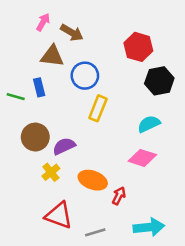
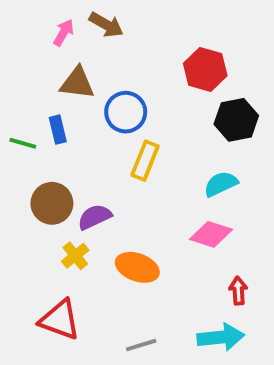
brown arrow: (72, 33) -> (106, 25), moved
red arrow: (119, 196) -> (238, 291), moved, turned -30
red triangle: (59, 215) -> (60, 320), moved

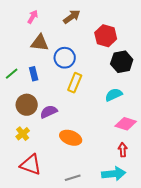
brown arrow: (106, 25) -> (72, 17), moved, turned -66
blue rectangle: (58, 130) -> (34, 74), moved
green line: (23, 143) -> (12, 74), turned -56
pink diamond: (211, 234) -> (126, 124), moved
yellow cross: (75, 256) -> (23, 134), moved

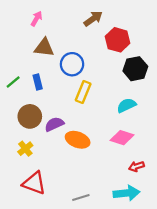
brown arrow: (72, 17) -> (93, 19), moved
pink diamond: (126, 124) -> (122, 138), moved
orange ellipse: (71, 138) -> (78, 140), moved
red arrow: (123, 150) -> (136, 166), turned -104

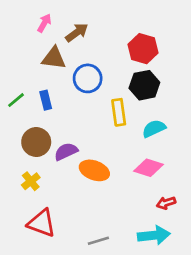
brown arrow: (93, 19) -> (77, 32), moved
black hexagon: (135, 69) -> (144, 85), moved
yellow rectangle: (83, 92) -> (119, 112), moved, turned -30

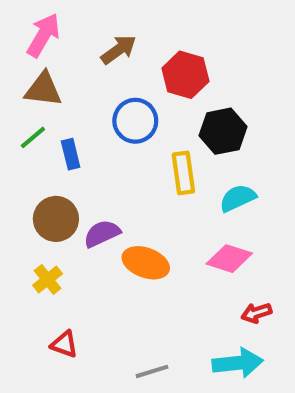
pink arrow: (44, 23) -> (43, 35), moved, size x1.5
red hexagon: (143, 49) -> (185, 75), moved
brown triangle: (54, 58) -> (43, 89), moved
green line: (16, 100) -> (33, 137), moved
red triangle: (42, 223) -> (64, 344), size x0.6

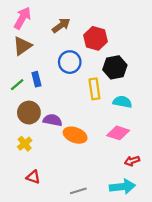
brown triangle: (43, 89) -> (22, 46), turned -42
green line: (33, 137) -> (17, 85), moved
cyan semicircle: (238, 198) -> (122, 102), turned 36
purple semicircle: (102, 234) -> (53, 120), turned 36

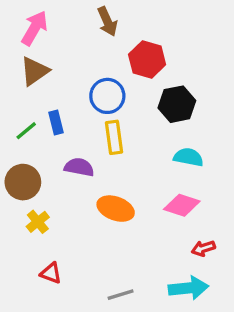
brown arrow: (61, 26) -> (107, 21), moved, turned 102
yellow rectangle: (94, 89) -> (114, 137), moved
brown circle: (29, 113) -> (23, 182), moved
purple semicircle: (53, 120) -> (79, 167), moved

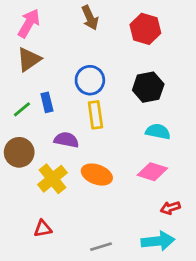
red hexagon: (147, 60) -> (145, 29), moved
yellow cross: (38, 222) -> (52, 179), moved, size x1.5
red triangle: (51, 273) -> (43, 229), turned -30

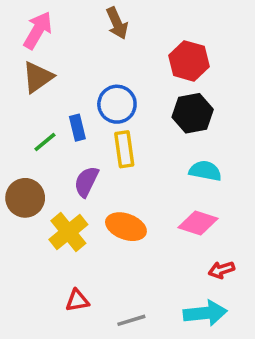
red hexagon: (145, 29) -> (189, 61), moved
blue rectangle: (47, 102) -> (77, 128), moved
green line: (22, 109) -> (45, 142), moved
purple semicircle: (66, 140) -> (86, 182), turned -75
red triangle: (43, 229) -> (77, 300), moved

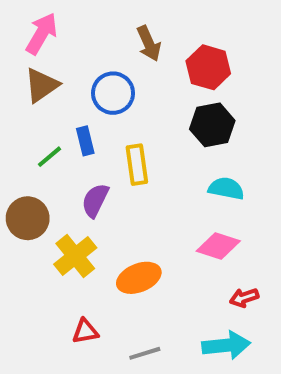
brown arrow: (117, 23) -> (149, 43), moved
blue circle: (117, 104) -> (113, 93), moved
orange ellipse: (126, 227) -> (139, 278), moved, turned -42

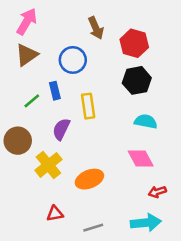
pink diamond: (218, 246) -> (141, 159), turned 44

